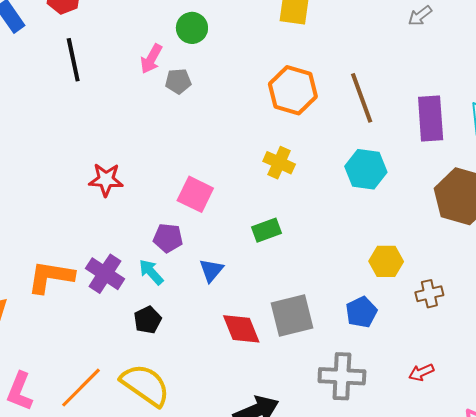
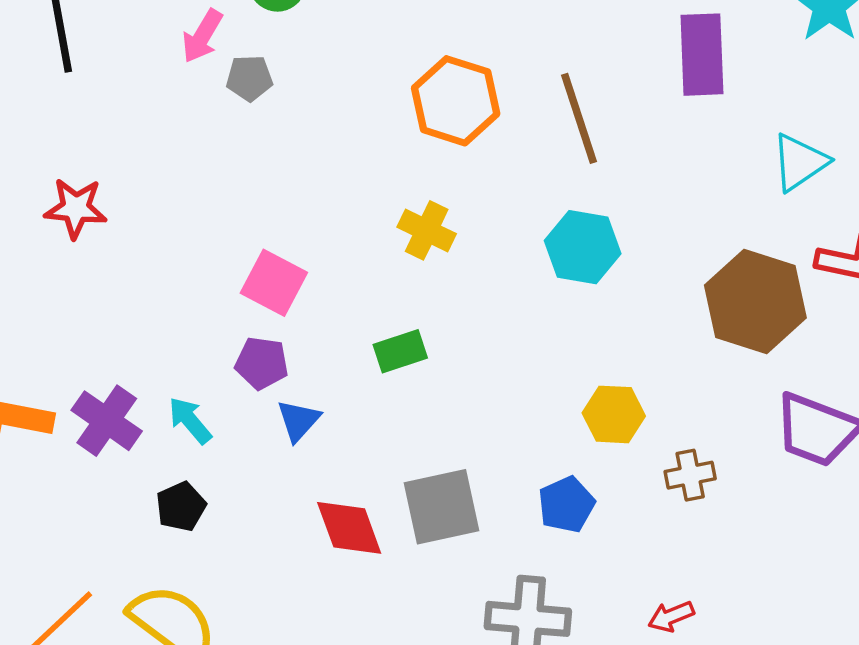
purple rectangle: (431, 119) -> (702, 55), moved
red star: (106, 180) -> (76, 208), moved
purple pentagon: (168, 238) -> (262, 363), moved

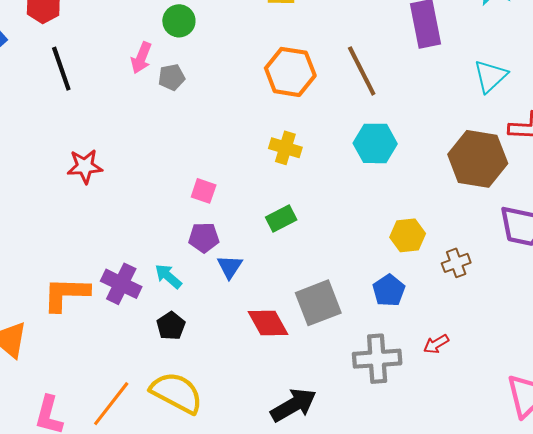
pink square: (274, 283) -> (204, 191), size x0.7
red arrow: (671, 616) -> (436, 344), moved

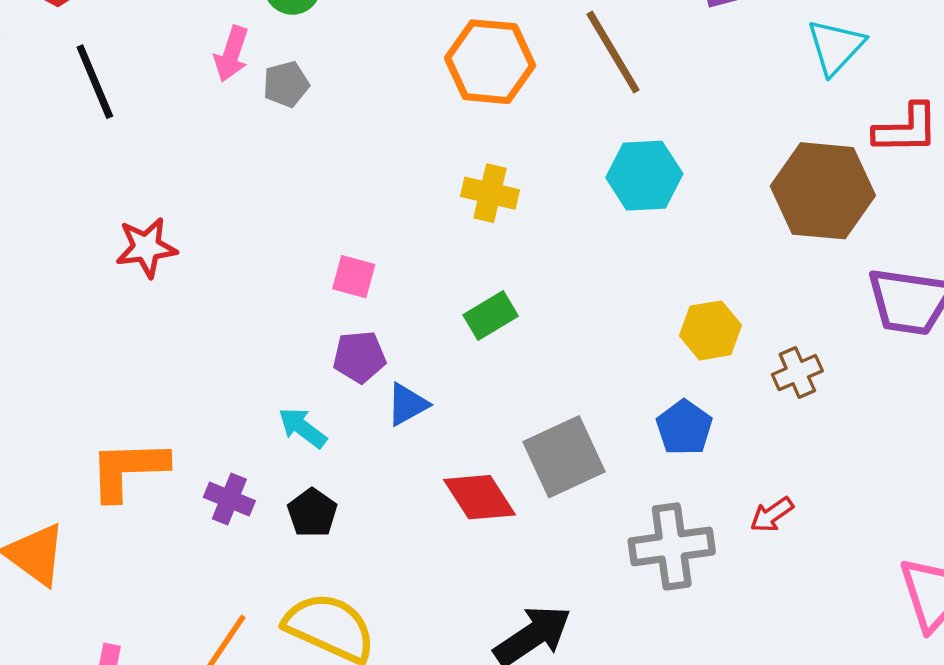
blue triangle: (230, 267) -> (407, 404), turned 32
purple cross: (121, 284) -> (229, 499), moved, size x0.7

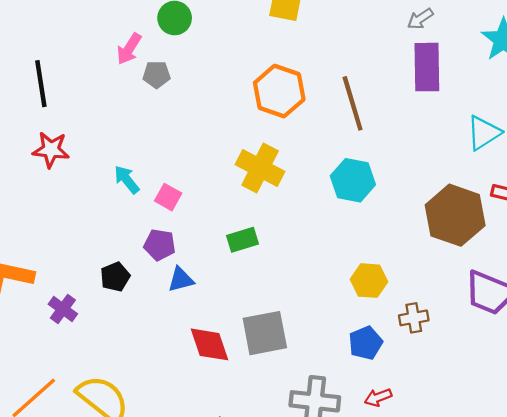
black line: (95, 82) -> (41, 84), moved
yellow cross: (490, 193) -> (260, 168), size x1.4
cyan arrow: (302, 428) -> (127, 180), moved
blue pentagon: (684, 428) -> (366, 343), moved
black pentagon: (312, 513) -> (115, 277), moved

